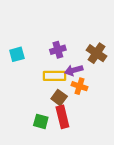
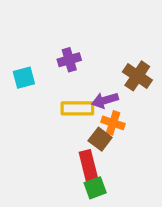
purple cross: (58, 50) -> (69, 60), moved
brown square: (59, 98) -> (100, 139), moved
green square: (41, 121) -> (95, 188), moved, turned -35

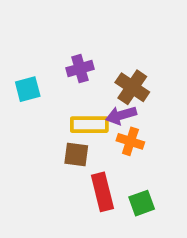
brown cross: (137, 76) -> (132, 87), moved
brown square: (100, 139) -> (76, 154), moved, turned -30
green square: (95, 188) -> (142, 203), moved

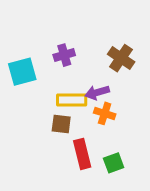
brown cross: (132, 87) -> (121, 58), moved
cyan square: (28, 89) -> (22, 72), size x1.4

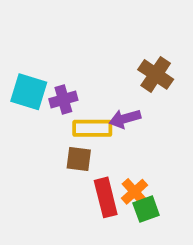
purple cross: (64, 55) -> (63, 99), moved
cyan square: (22, 72) -> (29, 92), turned 32
orange cross: (105, 113) -> (135, 192), moved, turned 30

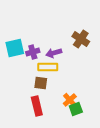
cyan square: (29, 92) -> (15, 48), turned -30
purple arrow: (125, 119) -> (54, 53), moved
red rectangle: (106, 197) -> (37, 106), moved

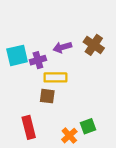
purple arrow: (54, 53) -> (62, 47), moved
orange cross: (70, 100) -> (69, 136), moved
red rectangle: (37, 106) -> (29, 127), moved

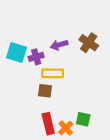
cyan square: (17, 55) -> (16, 52), turned 30
green square: (88, 126) -> (83, 119), turned 32
red rectangle: (29, 127) -> (48, 124), moved

